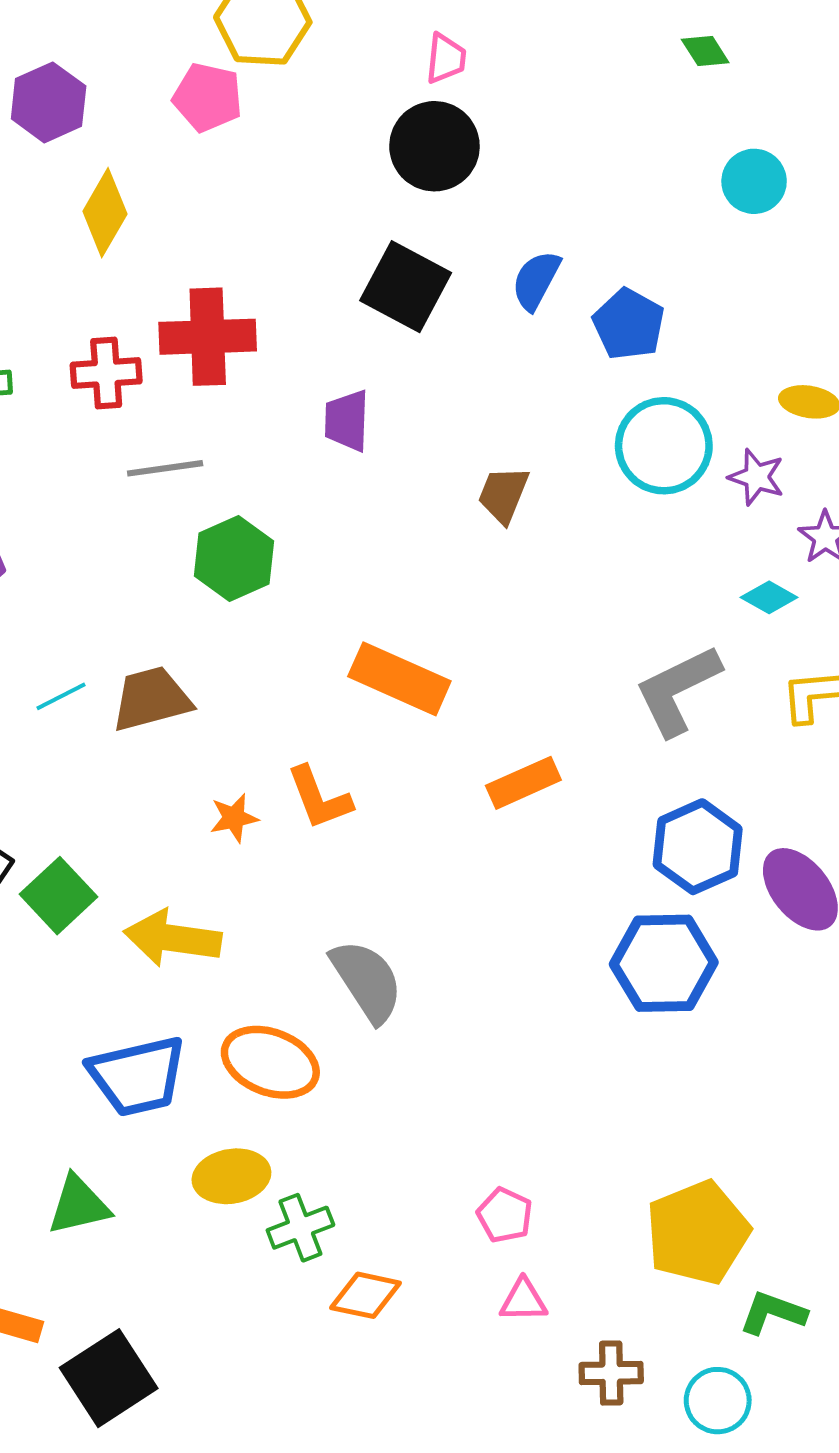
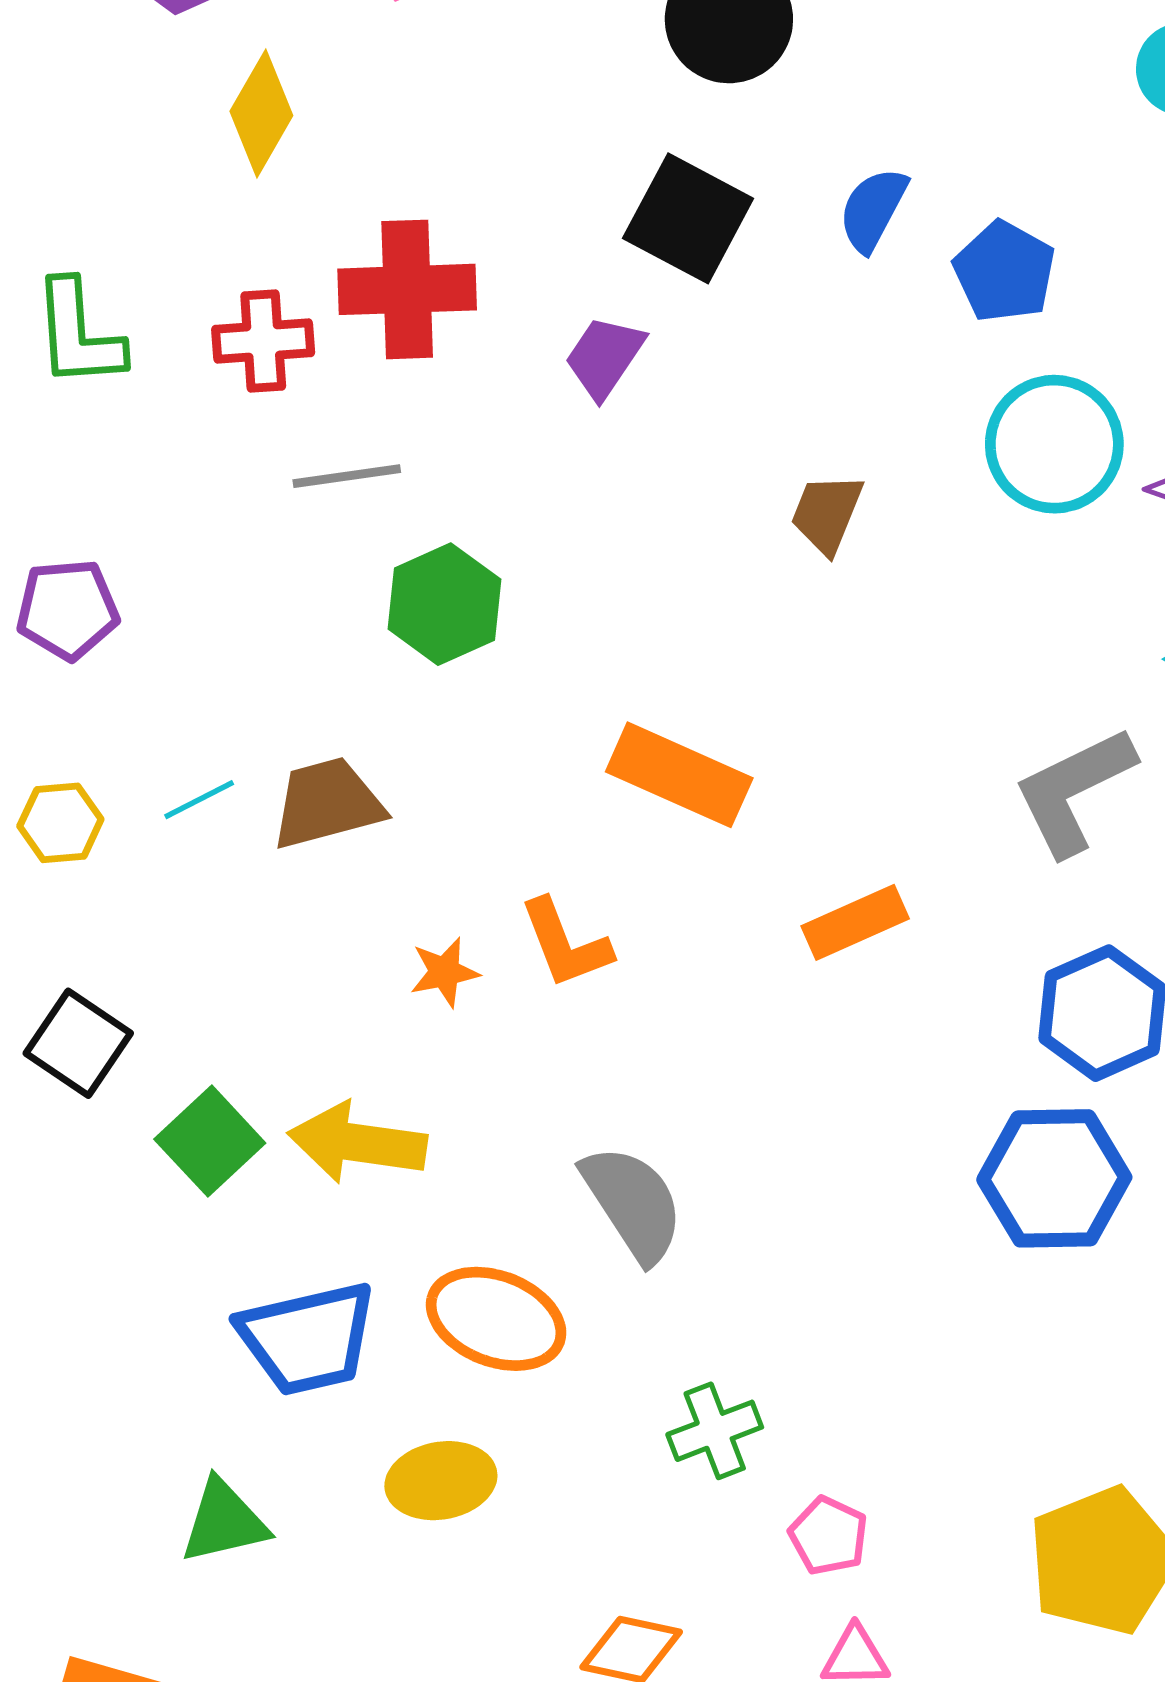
purple trapezoid: (347, 421) -> (604, 357), moved, turned 32
green square: (59, 896) -> (210, 1141), moved
green cross: (300, 1228) -> (715, 1431), moved

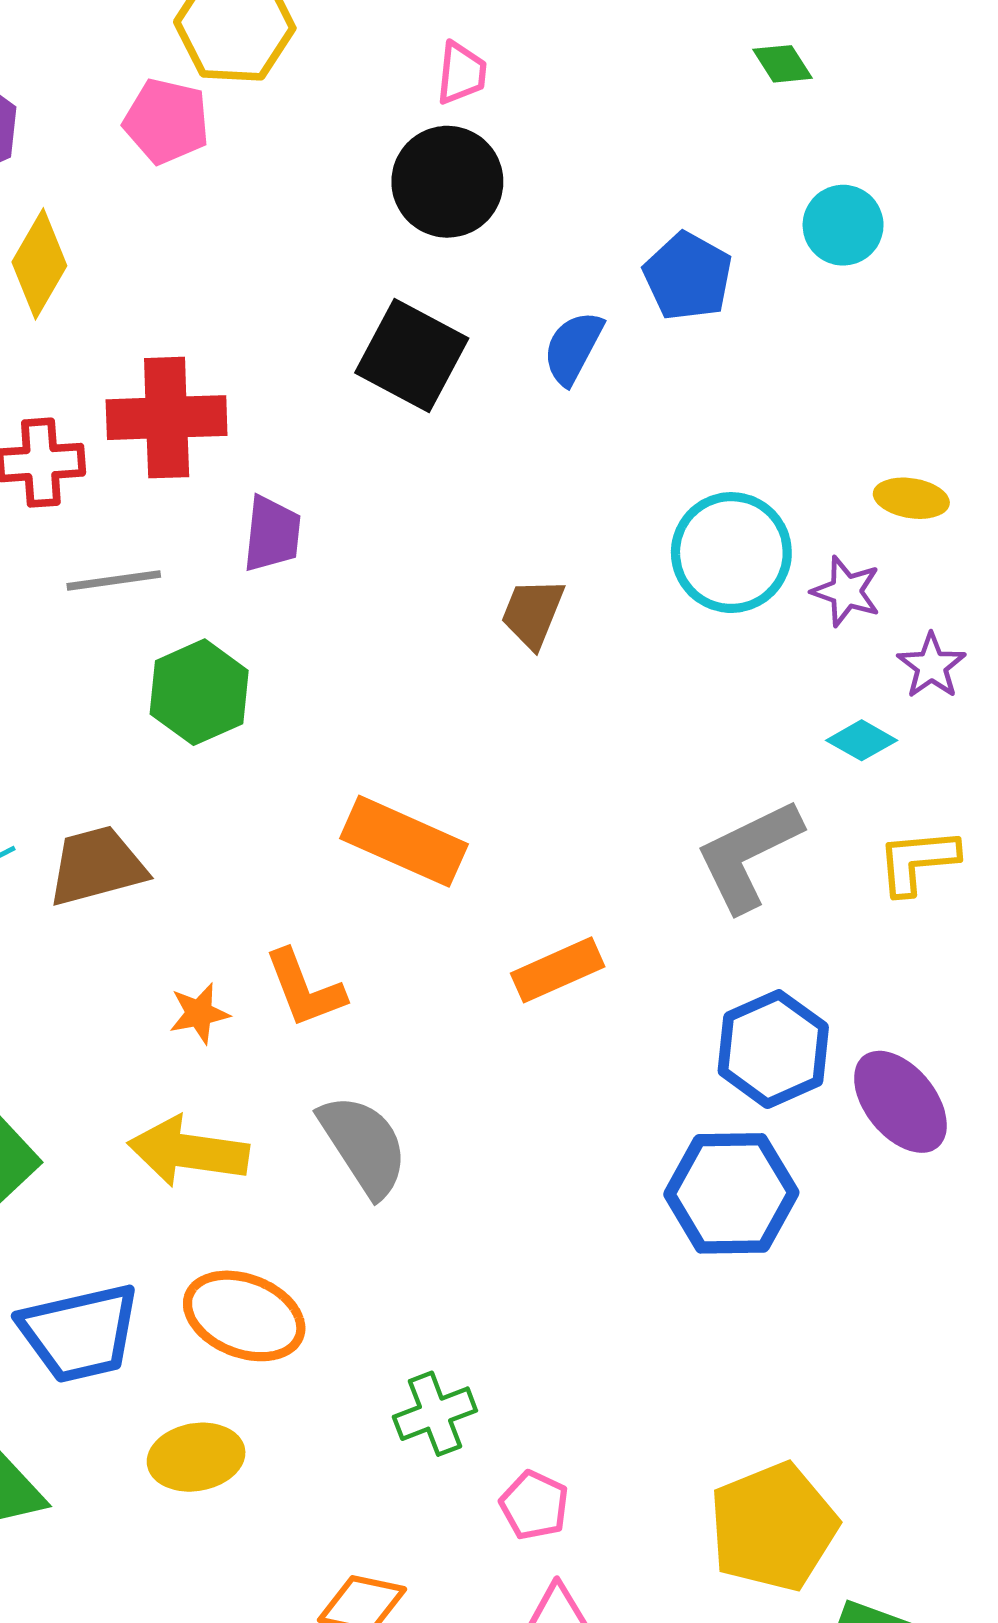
blue pentagon: (1005, 272) -> (688, 276), moved
purple trapezoid: (604, 357) -> (272, 534), moved, turned 152
yellow arrow: (357, 1143) -> (188, 1151), moved
gray semicircle: (633, 1203) -> (364, 1145), moved

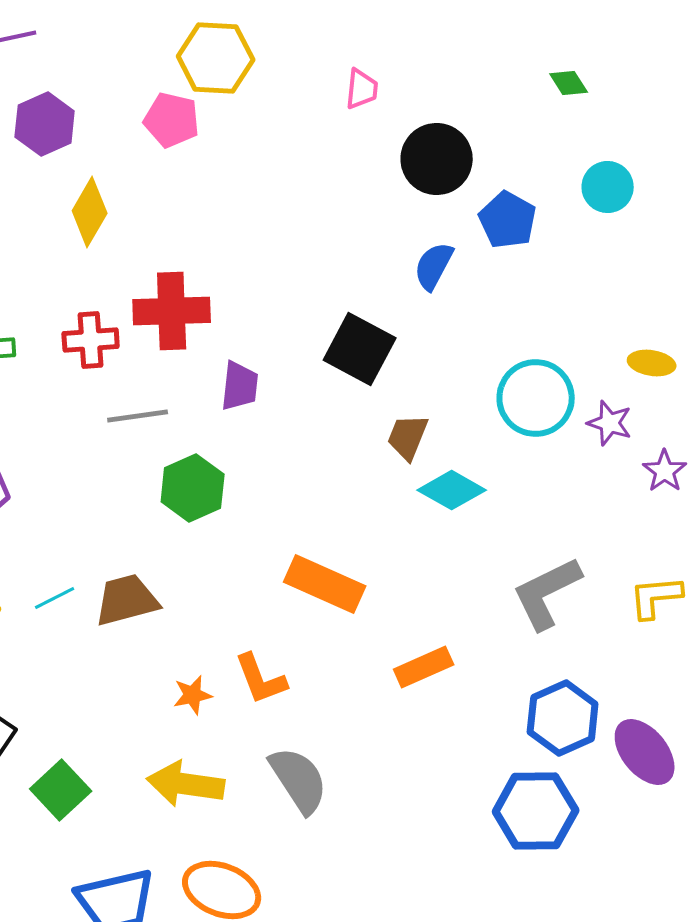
black circle: (447, 182) -> (437, 159), moved
black square: (412, 355) -> (360, 349), moved
cyan diamond: (862, 740) -> (452, 490), moved, size x1.5

